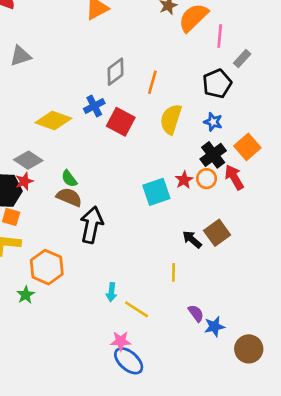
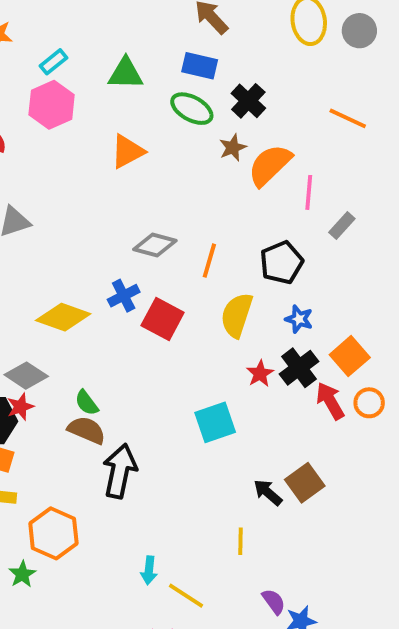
gray diamond: (115, 72) -> (155, 245), turned 52
black pentagon: (217, 84) -> (281, 263), moved
orange circle: (207, 179) -> (369, 403), moved
red star: (184, 180) -> (260, 374), moved

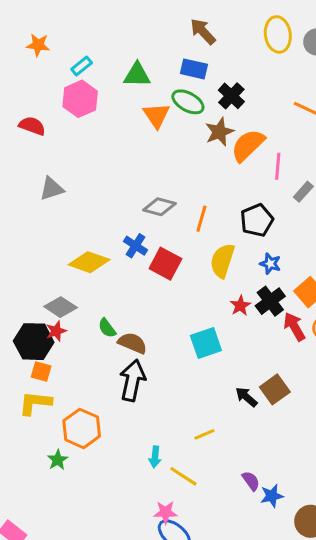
brown star: (233, 148) -> (219, 132), size x1.4
orange triangle: (128, 151) -> (156, 115), moved, turned -36
blue cross: (124, 296) -> (136, 246), turned -30
brown semicircle: (87, 430) -> (133, 343), moved
yellow line: (241, 541) -> (204, 434), moved, turned 66

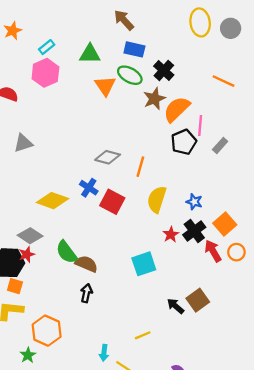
brown arrow: (203, 31) -> (124, 20), moved
orange star: (38, 45) -> (13, 31), turned -30
black pentagon: (257, 220) -> (184, 142), moved
green semicircle: (107, 328) -> (67, 252), size x1.5
black arrow: (133, 380) -> (86, 293), size x0.6

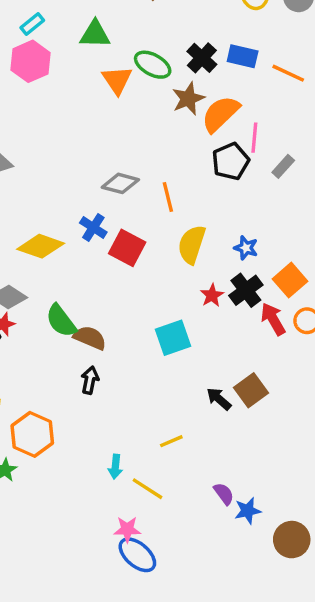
blue rectangle: (134, 49) -> (243, 56), moved
orange line: (140, 167) -> (168, 197), turned -30

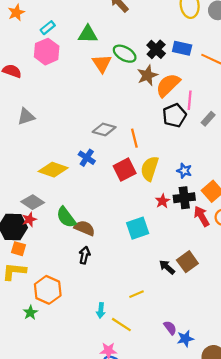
red square: (127, 248) -> (125, 170), moved, turned 35
black cross: (246, 290) -> (184, 198), turned 30

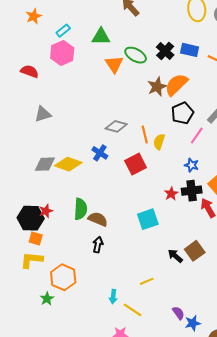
brown star: (147, 75) -> (157, 87), moved
pink line: (190, 100) -> (197, 136), moved, turned 30
yellow semicircle: (150, 169) -> (159, 142), moved, size x0.7
gray diamond: (33, 202) -> (45, 164), moved, turned -35
green semicircle: (66, 217) -> (81, 209), turned -140

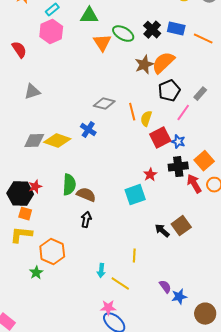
red semicircle: (30, 71) -> (19, 50), turned 36
red square: (136, 164) -> (160, 138), moved
red star: (171, 194) -> (150, 175), moved
yellow line: (147, 281) -> (134, 256), turned -64

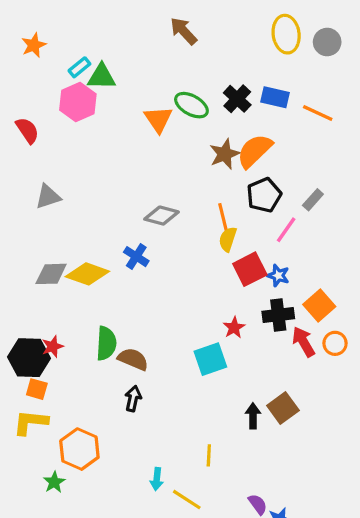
green triangle: (89, 16) -> (102, 77), moved
orange line: (132, 112) -> (223, 217), moved
black arrow: (162, 231) -> (253, 416), turned 49

